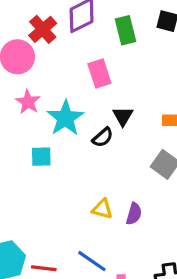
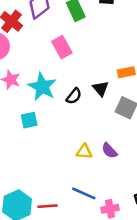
black triangle: (123, 116) -> (101, 89), moved
purple semicircle: (134, 214) -> (109, 151), turned 132

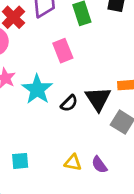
black triangle: (101, 89) -> (98, 99), size x1.5
cyan square: (29, 120) -> (20, 161), moved

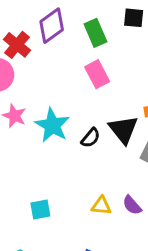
pink rectangle: (63, 51) -> (97, 74), moved

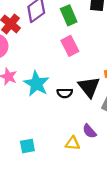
black semicircle: (91, 138) -> (65, 93), turned 49
purple semicircle: (132, 205) -> (89, 131), moved

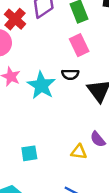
black semicircle: (65, 93) -> (70, 74), moved

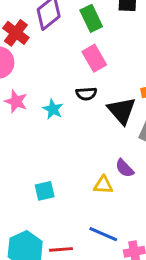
cyan star: (41, 85) -> (53, 109), size x0.6

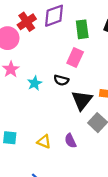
pink rectangle: (94, 58) -> (75, 58), turned 36
yellow triangle: (103, 185) -> (44, 142), moved

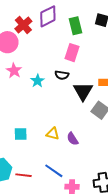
purple semicircle: (70, 141) -> (73, 139), moved

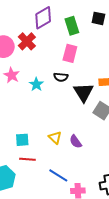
red cross: (23, 25) -> (27, 41), moved
yellow triangle: (53, 134) -> (55, 138), turned 32
red line: (24, 175) -> (27, 159), moved

